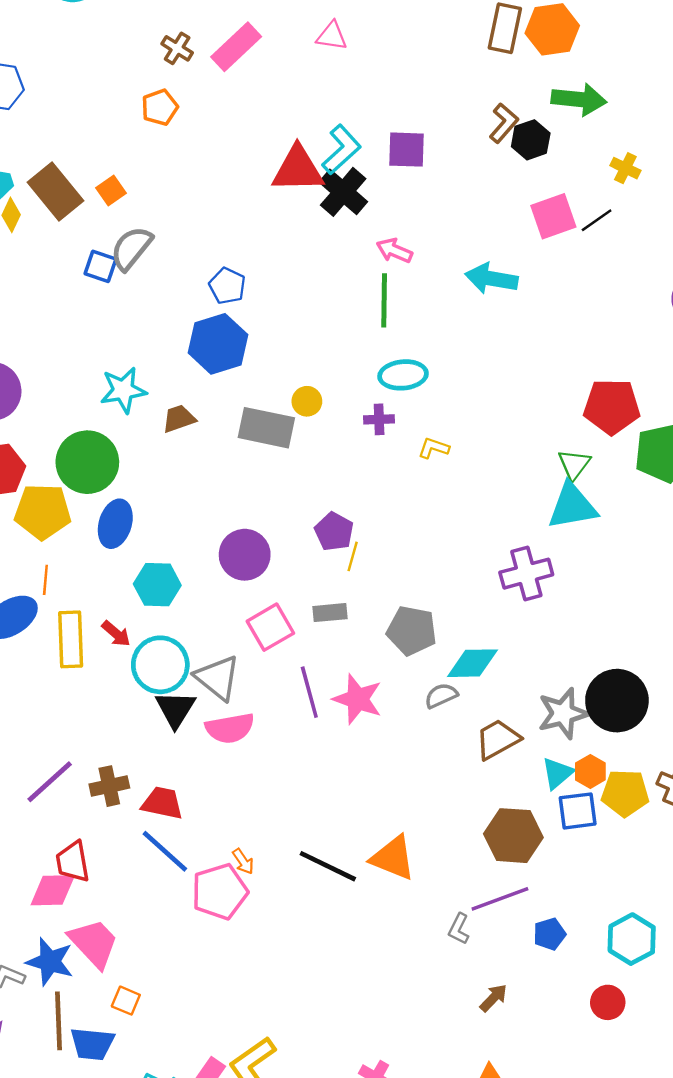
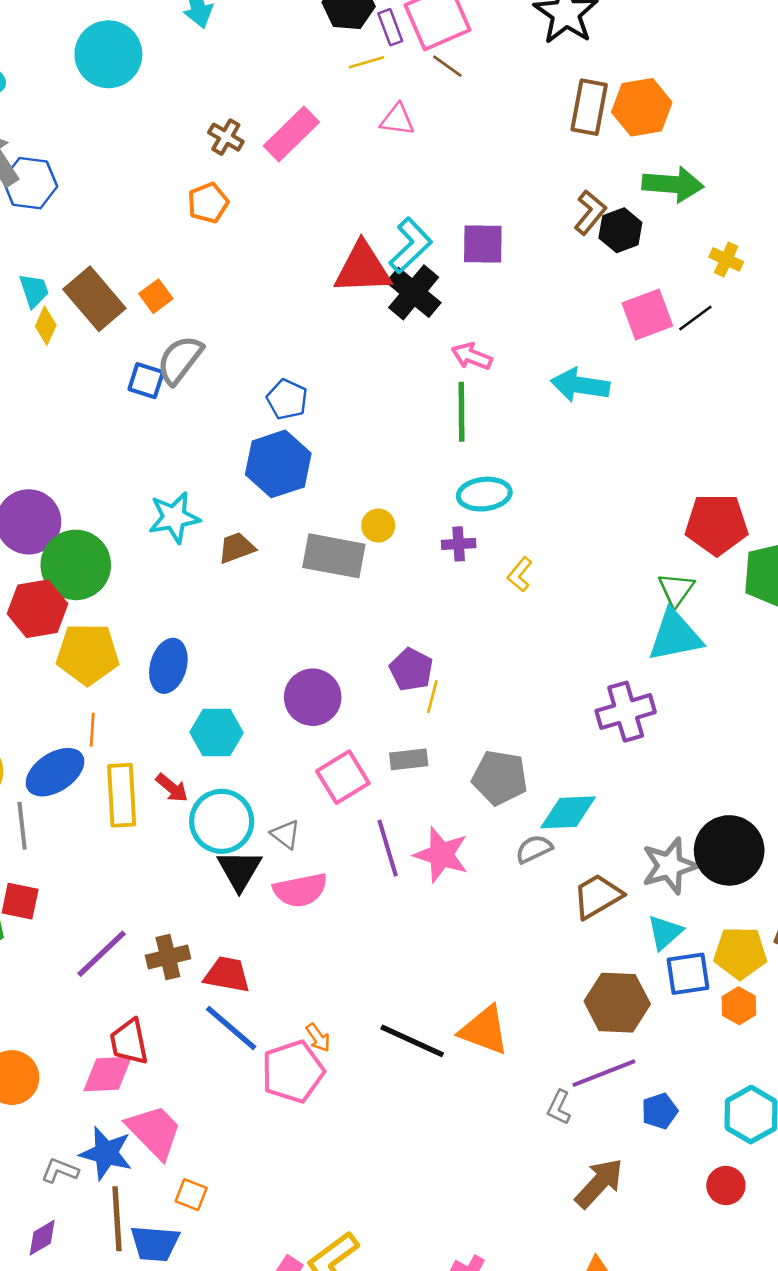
yellow L-shape: (434, 448) -> (520, 574), turned -68
green circle: (87, 462) -> (76, 565), moved
gray triangle: (218, 678) -> (285, 834), size x0.6
orange hexagon: (590, 771) -> (739, 1006), moved
brown arrow: (494, 998) -> (599, 1183), size x1.6

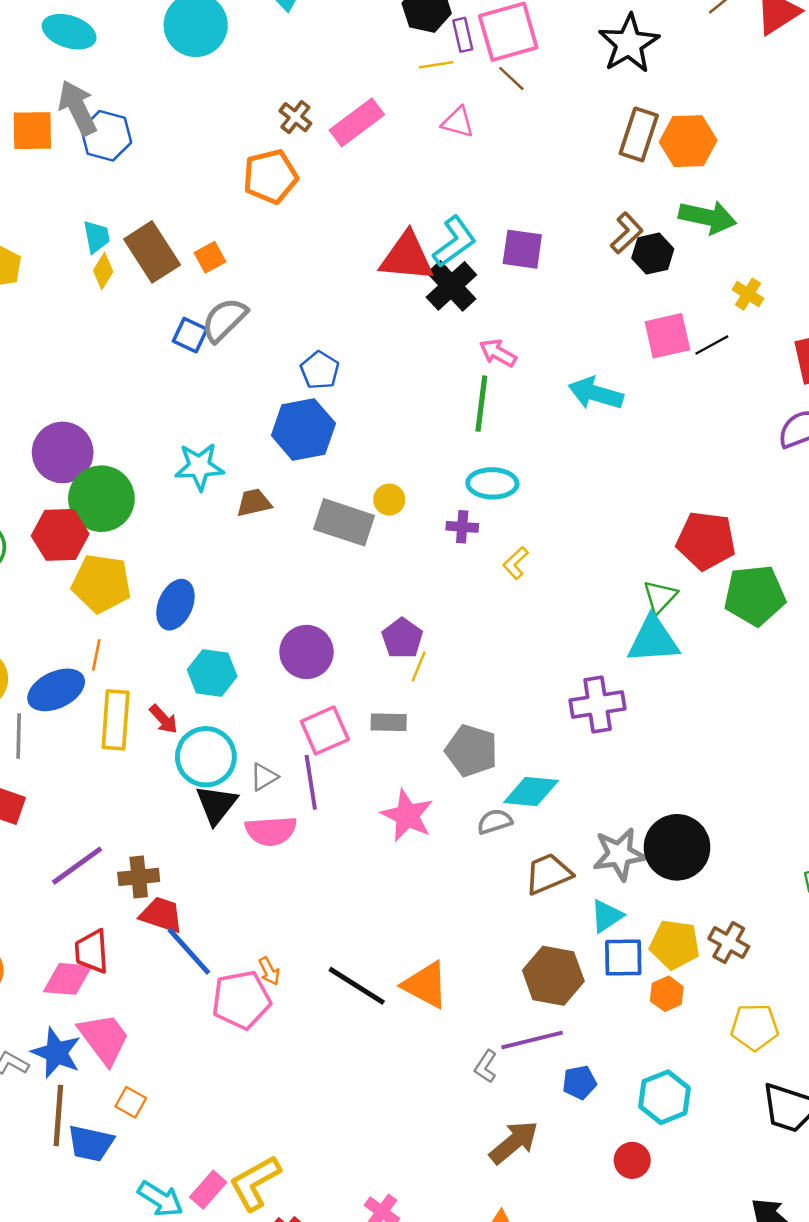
orange pentagon: (208, 203) -> (270, 176), size x1.4
gray triangle: (285, 834) -> (264, 777), turned 44
purple line: (388, 848) -> (311, 782), moved
red trapezoid: (227, 975) -> (161, 915), moved

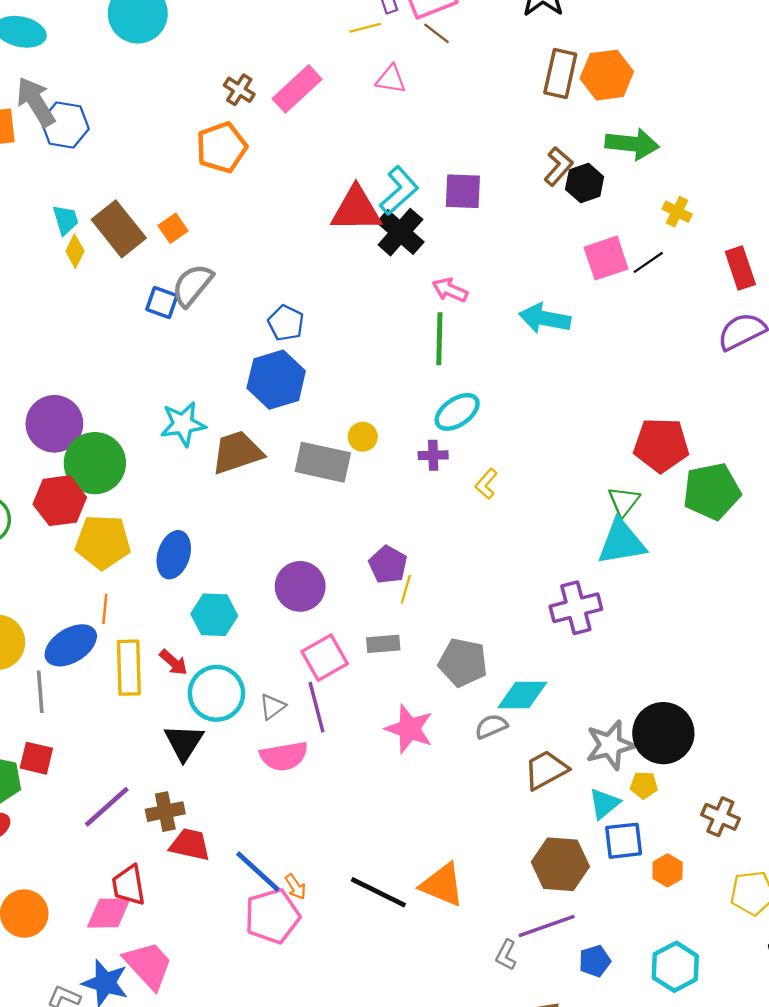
cyan ellipse: (492, 483) -> (457, 412), turned -30
brown trapezoid: (254, 503) -> (237, 452), size x1.6
black triangle: (216, 805) -> (184, 742), moved
yellow pentagon: (675, 945) -> (644, 785), moved, size x0.6
blue line: (189, 951) -> (258, 871), moved

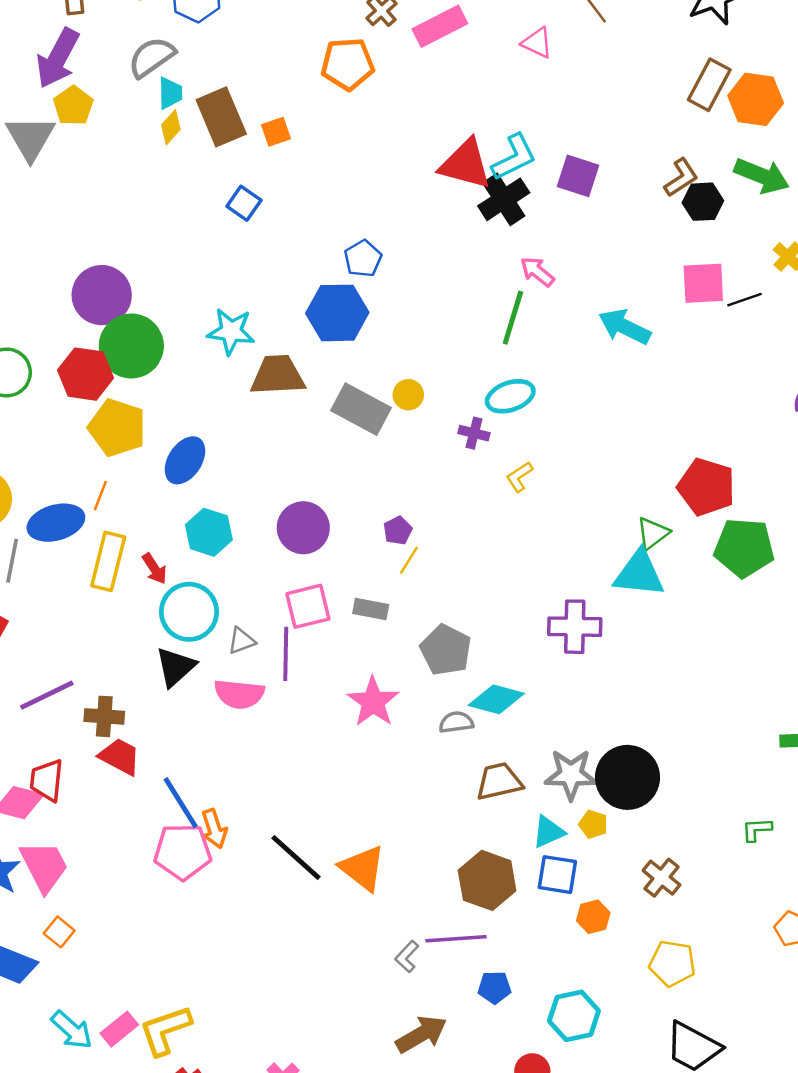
gray semicircle: (192, 285) -> (152, 57), moved
purple pentagon: (388, 565) -> (398, 531), size x0.7
black triangle: (184, 742) -> (175, 667), moved
orange arrow: (296, 887) -> (214, 829), size x1.4

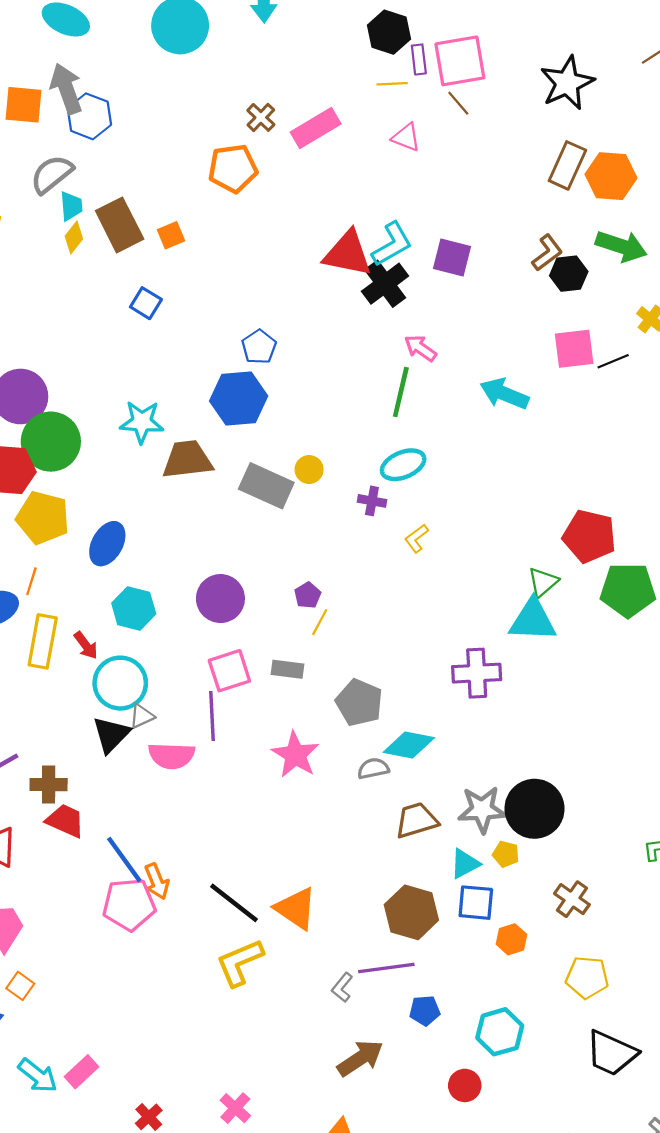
gray triangle: (242, 641) -> (142, 716), moved
yellow L-shape: (165, 1030) -> (240, 962), moved

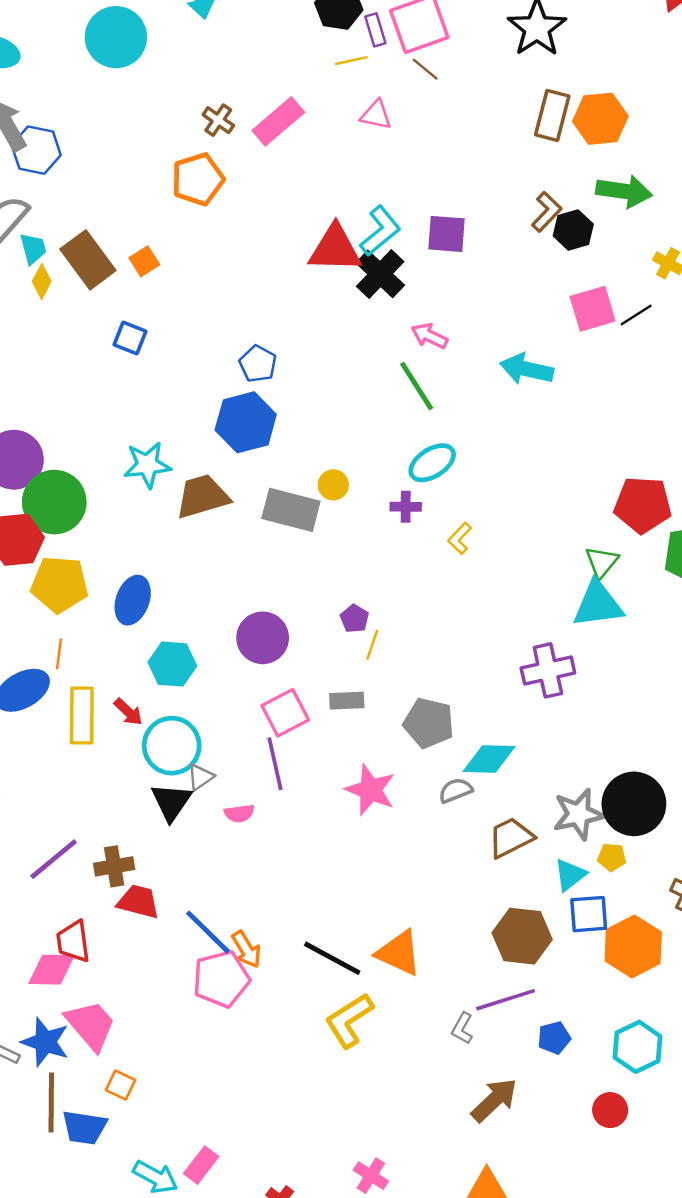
green line: (401, 392) -> (417, 386), turned -36
pink semicircle: (172, 756) -> (239, 813), size x0.6
orange hexagon: (511, 939) -> (633, 947), size x1.8

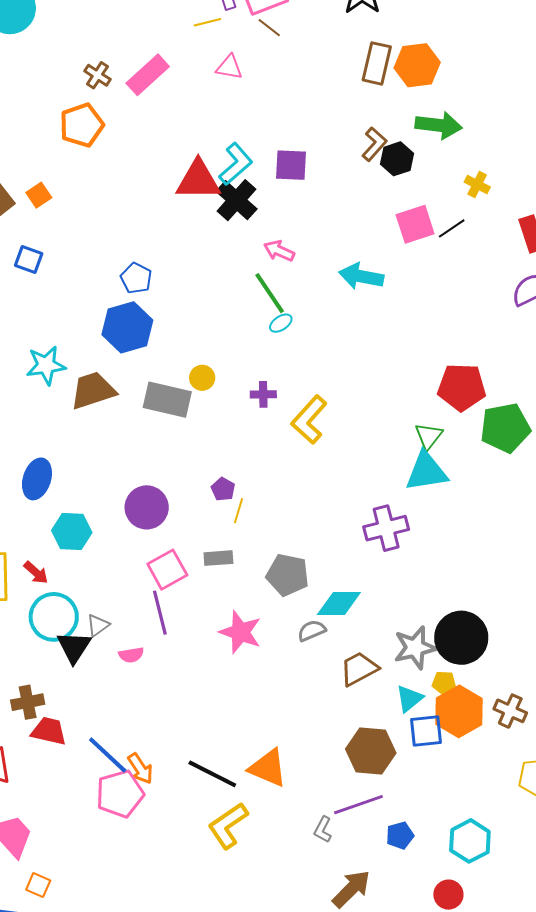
cyan ellipse: (432, 463) -> (281, 323), moved, size x0.6
yellow L-shape: (460, 538) -> (309, 420), size x1.8
cyan circle: (172, 746) -> (54, 617), moved
orange hexagon: (633, 947) -> (459, 711), moved

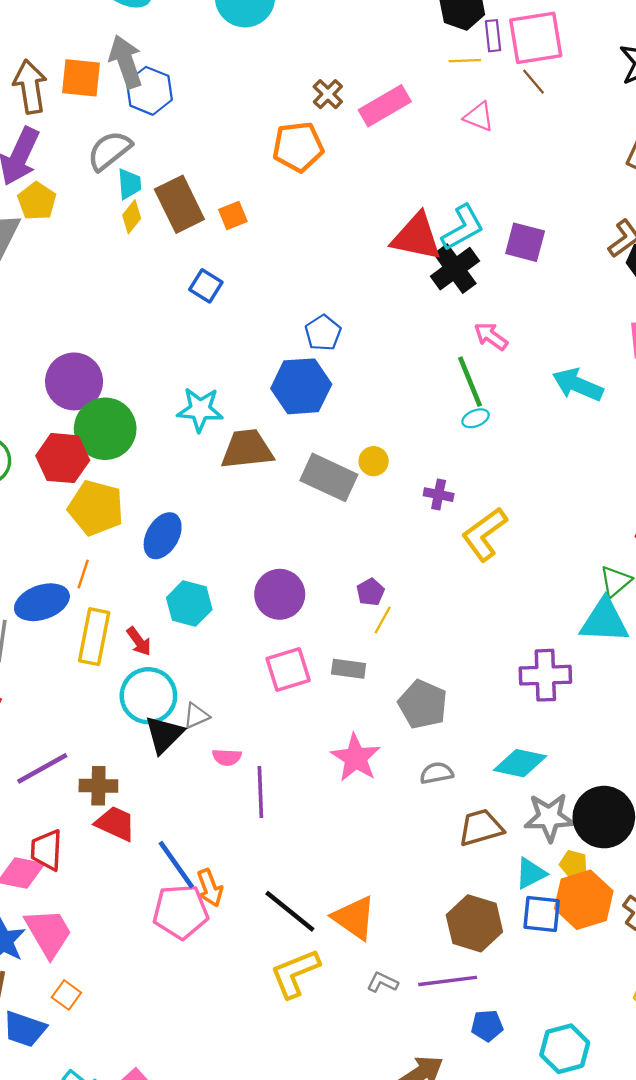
cyan diamond: (339, 604) -> (520, 763), moved
purple line: (160, 613) -> (260, 792), moved
gray L-shape: (323, 830) -> (382, 982), moved, turned 76

